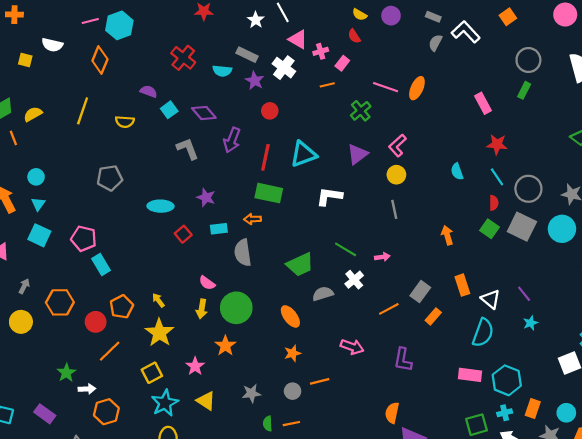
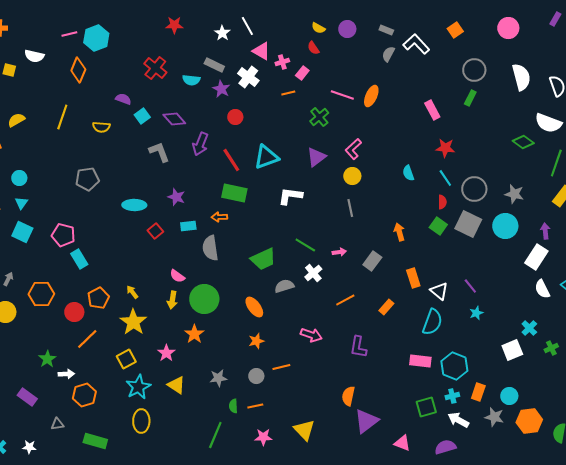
red line: (265, 157) -> (231, 160), turned -45
gray rectangle: (420, 292) -> (372, 261), moved

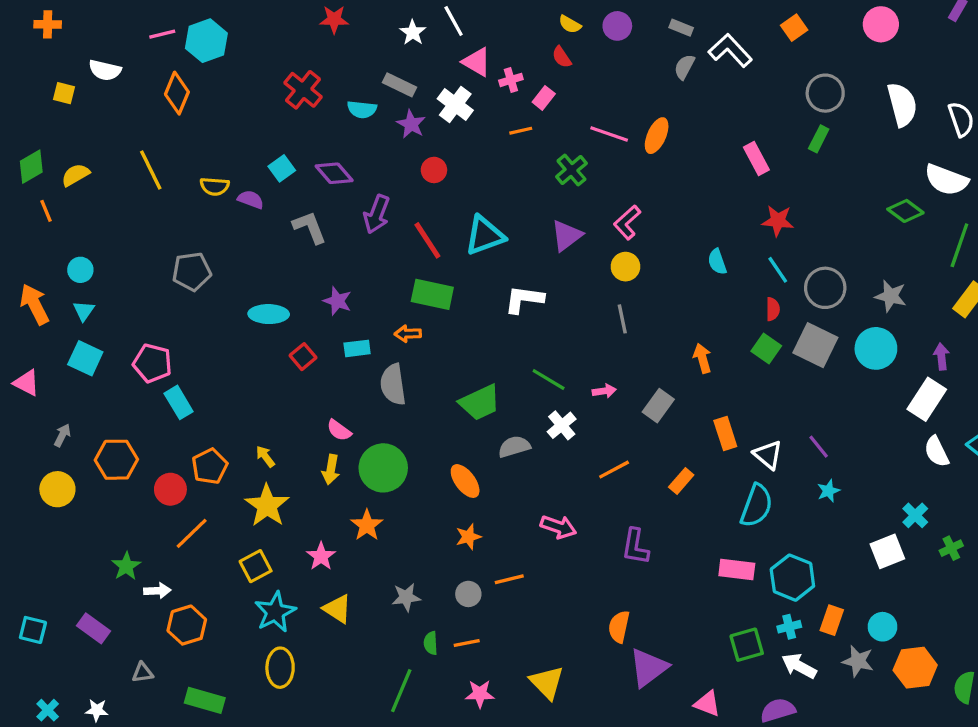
purple semicircle: (123, 99) -> (251, 199), moved
yellow line: (62, 117) -> (151, 170), turned -45

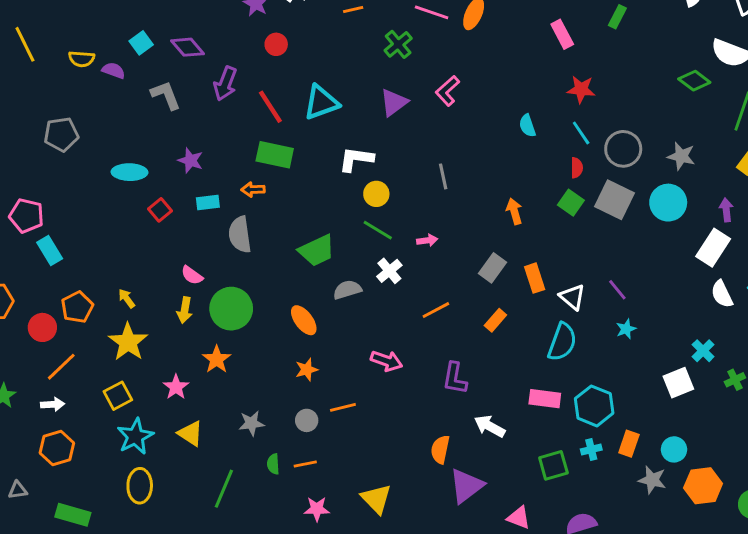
yellow circle: (625, 267) -> (376, 194), moved
gray rectangle: (658, 406) -> (492, 268), moved
white arrow: (157, 591) -> (53, 404), moved
white arrow: (799, 666) -> (490, 426), moved
green line: (401, 691) -> (224, 489), moved

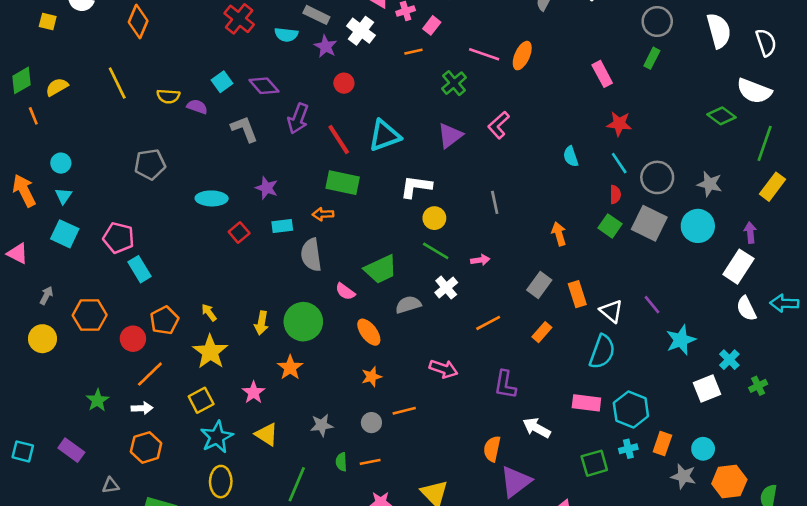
pink semicircle: (192, 275) -> (345, 291), moved
cyan star: (626, 329) -> (681, 340), moved, size x1.6

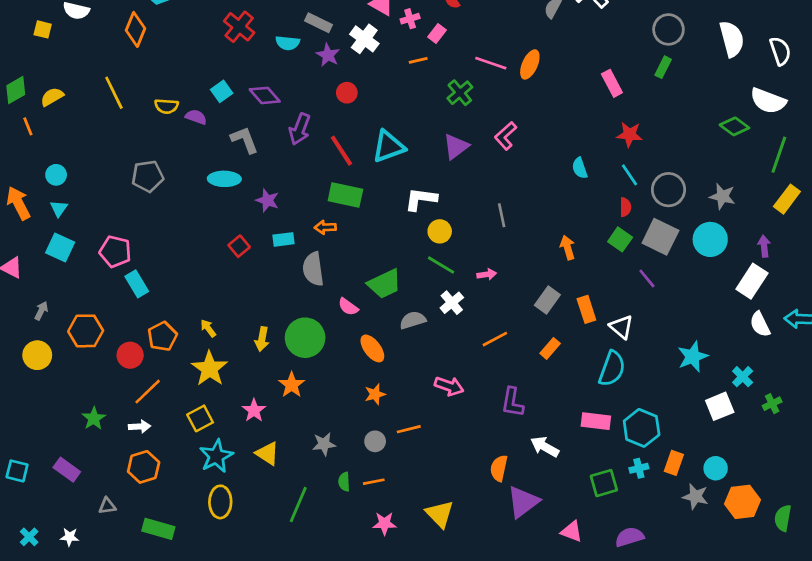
cyan ellipse: (212, 198) -> (224, 179), moved
purple line: (652, 305) -> (647, 278), moved

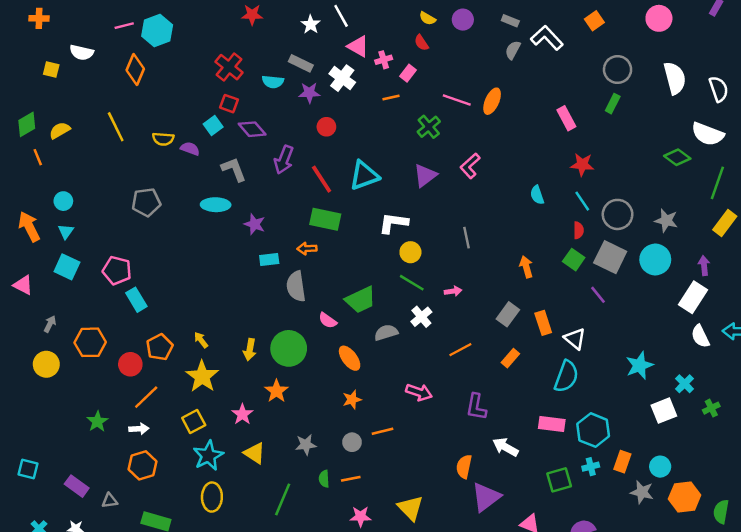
purple star: (328, 55) -> (309, 93), turned -30
red square: (239, 246) -> (229, 104), moved, turned -30
purple rectangle: (67, 470) -> (77, 486), moved

